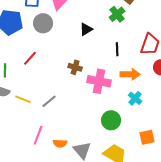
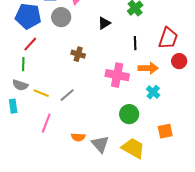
red line: (30, 58) -> (30, 44), moved
brown cross: (75, 67) -> (78, 54), moved
pink line: (38, 135) -> (46, 123), moved

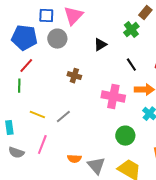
black line: (135, 43) -> (131, 65), turned -32
gray semicircle: (20, 85) -> (16, 153), moved

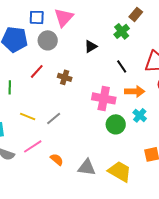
red line: (26, 66) -> (37, 71), moved
green circle: (125, 136) -> (116, 124), moved
pink line: (42, 145) -> (33, 146), turned 36
orange semicircle: (74, 159) -> (57, 159), moved, turned -144
gray triangle: (96, 166) -> (87, 167), turned -42

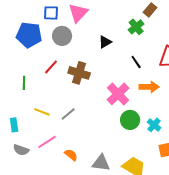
brown cross: (65, 77) -> (79, 73), size x1.5
pink cross: (104, 98) -> (118, 94), turned 35
cyan cross: (140, 115) -> (154, 125), moved

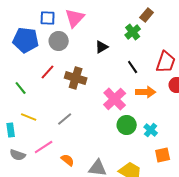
green line: (24, 83) -> (21, 88), turned -40
yellow line: (42, 112) -> (29, 117), moved

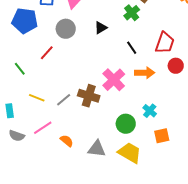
gray circle: (59, 41) -> (66, 29), moved
brown cross: (76, 78) -> (89, 96), moved
yellow line: (29, 117) -> (37, 98), moved
green circle: (127, 125) -> (126, 124), moved

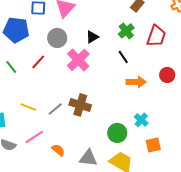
green cross: (132, 13) -> (126, 31), moved
red trapezoid: (165, 43) -> (156, 36), moved
green line: (20, 69) -> (11, 67), moved
pink cross: (114, 80) -> (78, 60), moved

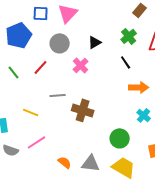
blue pentagon: (16, 30) -> (19, 35), turned -30
pink cross: (78, 60) -> (81, 65), size x0.7
gray line: (55, 109) -> (58, 95), moved, turned 35
cyan cross: (141, 120) -> (144, 115), moved
orange semicircle: (58, 150) -> (65, 162), moved

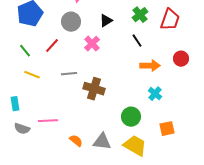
yellow line: (31, 112) -> (32, 75), moved
pink line: (37, 142) -> (48, 121), turned 30

